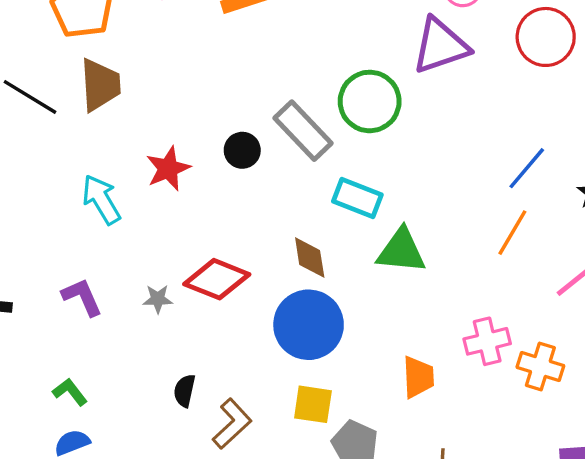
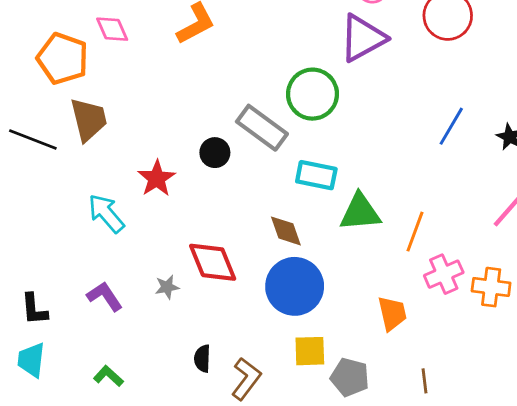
orange line: (512, 233) -> (415, 232), moved
red diamond: (217, 279) -> (213, 262), turned 56

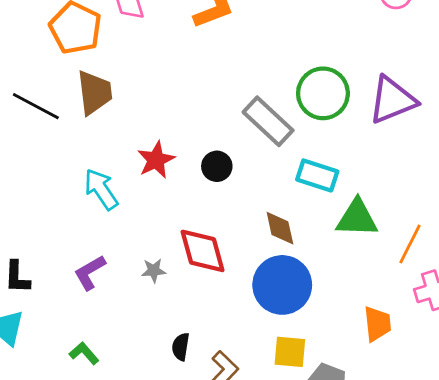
purple triangle: (363, 38) -> (392, 100), moved
black circle: (215, 153) -> (217, 166), moved
purple L-shape: (105, 296) -> (90, 273), turned -93

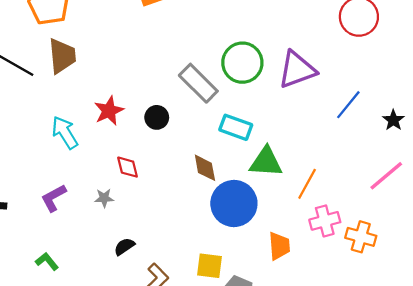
red diamond: (203, 251) -> (128, 167), moved, size x0.6
blue circle: (282, 285) -> (234, 203), moved
black semicircle: (181, 347) -> (124, 247), moved, turned 45

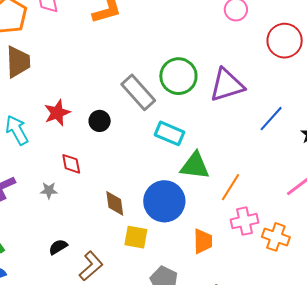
brown diamond: (205, 168) -> (115, 203), moved
black semicircle: (124, 247) -> (58, 247), moved
yellow square: (209, 266) -> (136, 237), moved

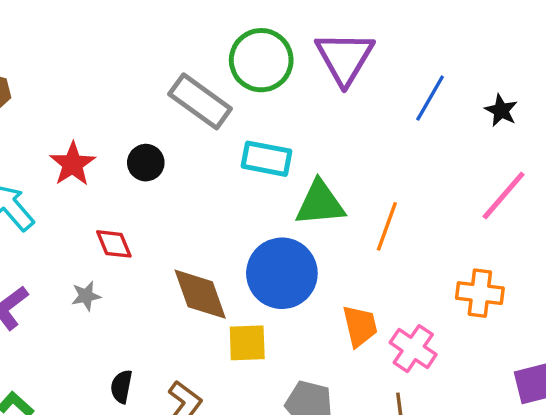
purple triangle: (227, 85) -> (345, 58), turned -30
brown diamond: (115, 203) -> (200, 294), size x1.4
pink cross: (245, 221) -> (413, 349), moved, turned -32
black semicircle: (58, 247) -> (121, 387), turned -36

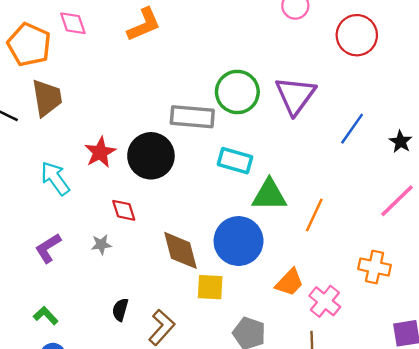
gray rectangle: (200, 101) -> (192, 117), turned -36
black circle: (146, 163) -> (151, 156), size x1.8
orange trapezoid: (360, 326) -> (289, 282), turned 52

